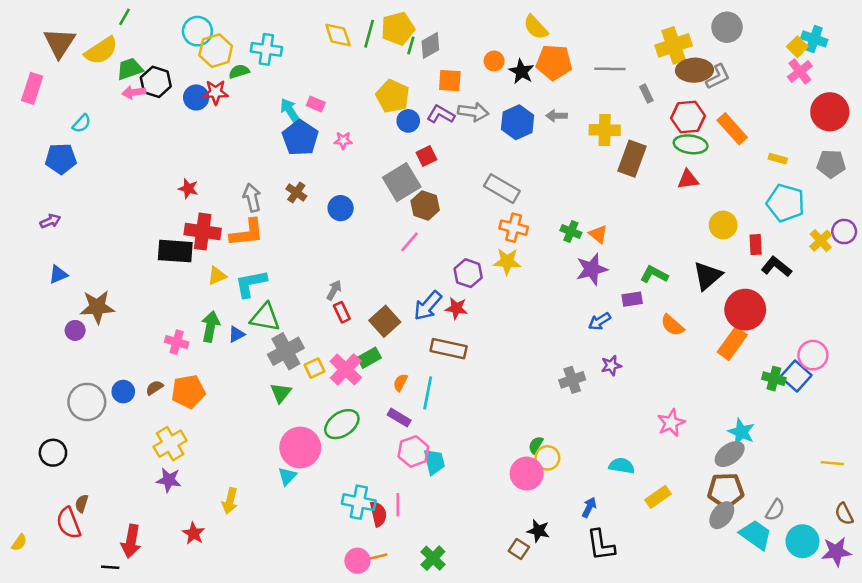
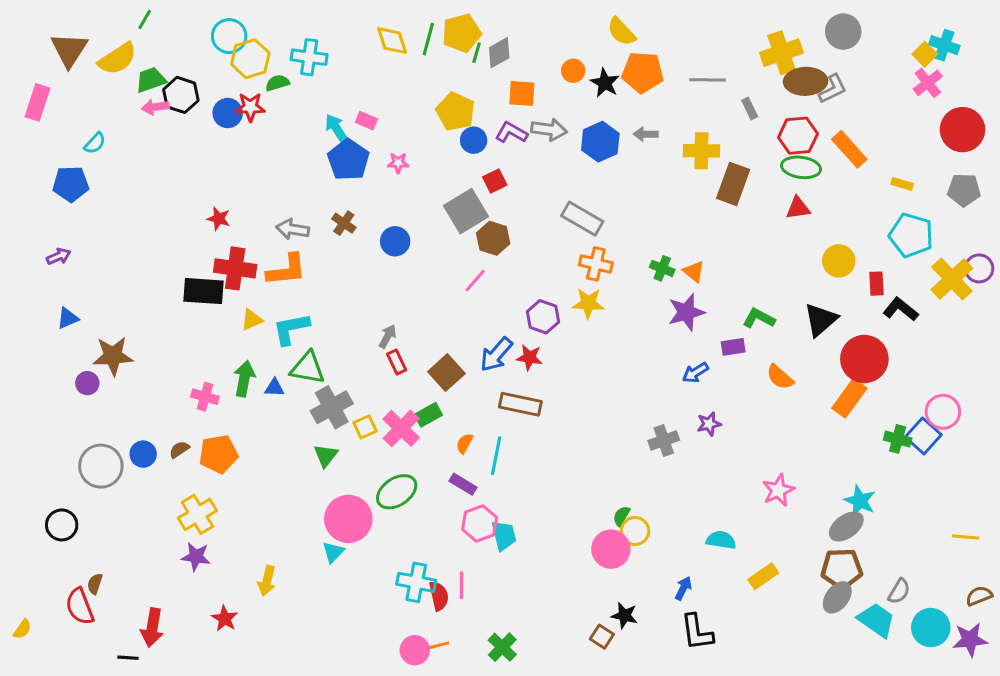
gray arrow: (252, 198) -> (293, 229), turned -68
yellow cross: (821, 241) -> (952, 279), size x1.6
blue triangle: (236, 334) -> (274, 388), turned 30
brown semicircle: (844, 514) -> (979, 596), turned 95

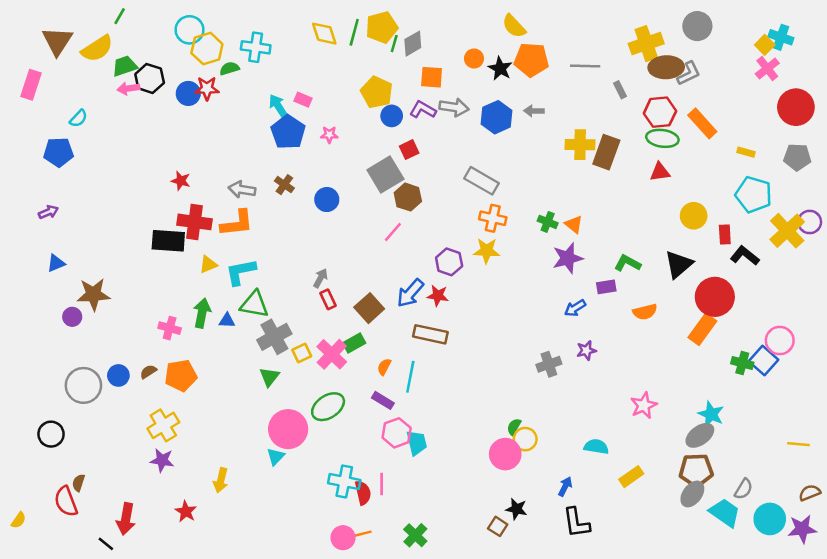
yellow cross: (701, 151) -> (580, 145), moved
orange semicircle: (780, 377) -> (645, 312), turned -55
black line: (128, 658) -> (106, 544), turned 35

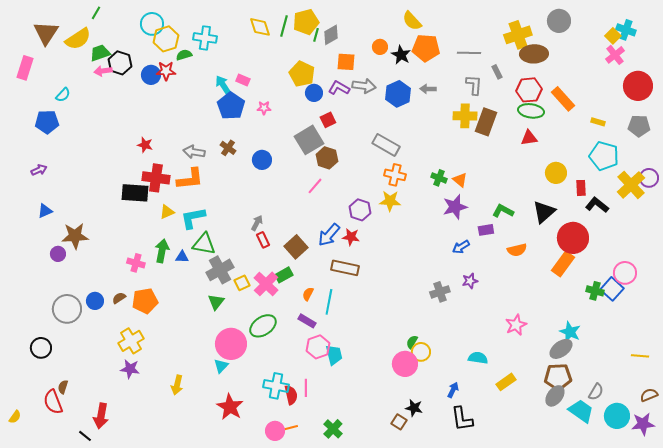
gray L-shape: (689, 73) -> (474, 85), moved, turned -60
red star: (186, 511) -> (230, 407), moved, size x1.5

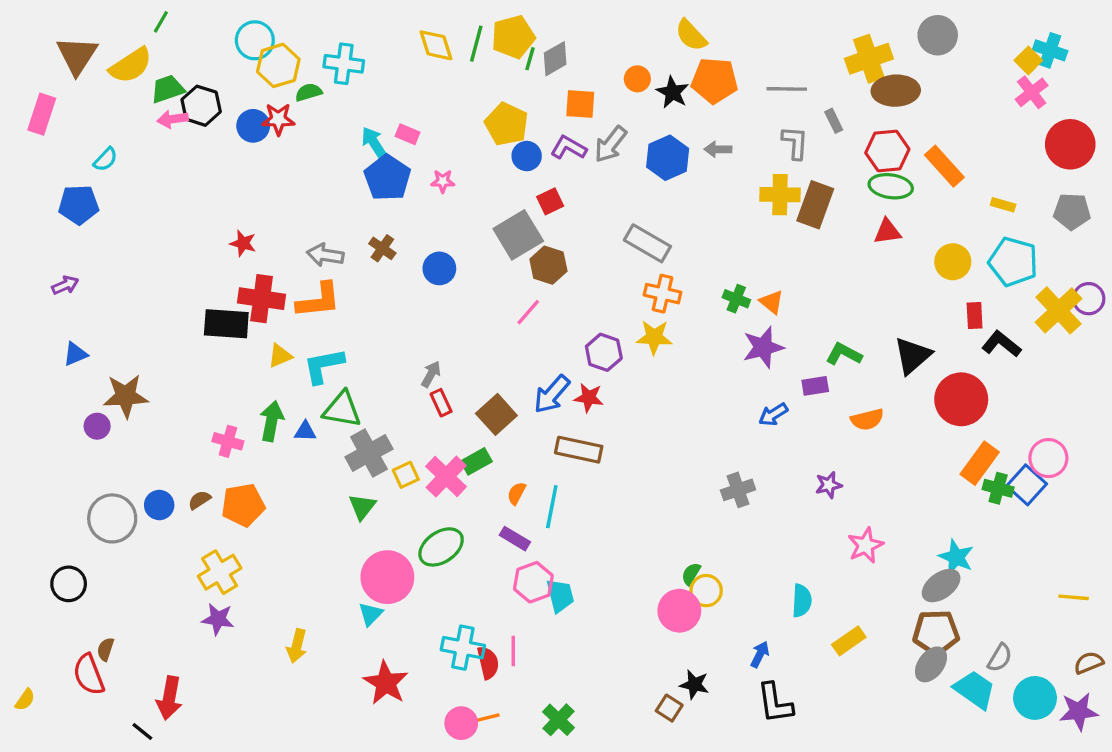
gray arrow: (364, 86) -> (611, 144), turned 120
yellow circle: (556, 173) -> (953, 262), moved
orange rectangle: (563, 264) -> (980, 463), moved
purple star: (470, 281) -> (829, 485), moved
cyan semicircle: (478, 358) -> (802, 601), turned 84

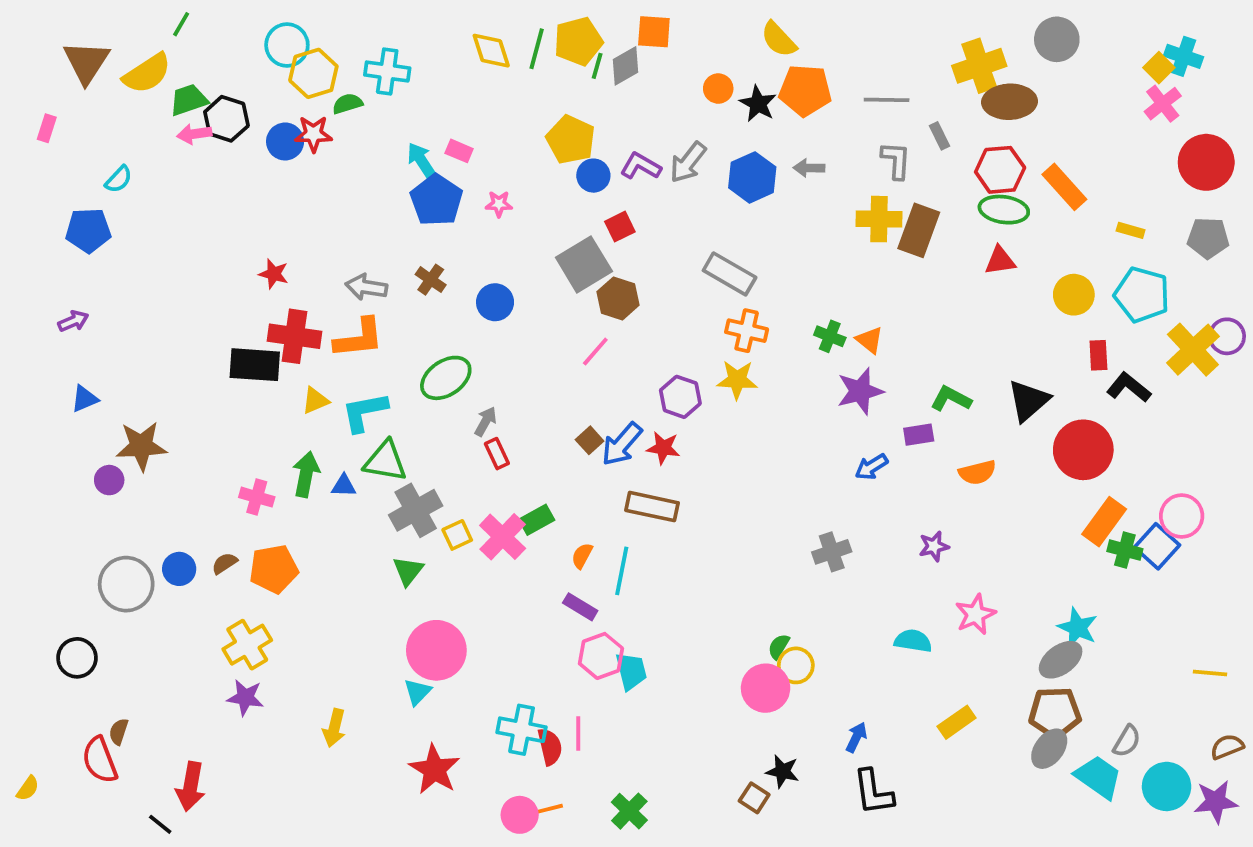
orange square: (580, 104) -> (654, 32), moved
pink rectangle: (42, 114) -> (47, 128), size x0.6
brown square: (496, 414) -> (590, 440), moved, size x0.6
green ellipse: (441, 547) -> (446, 378), moved
cyan semicircle: (802, 601) -> (913, 641), moved, turned -84

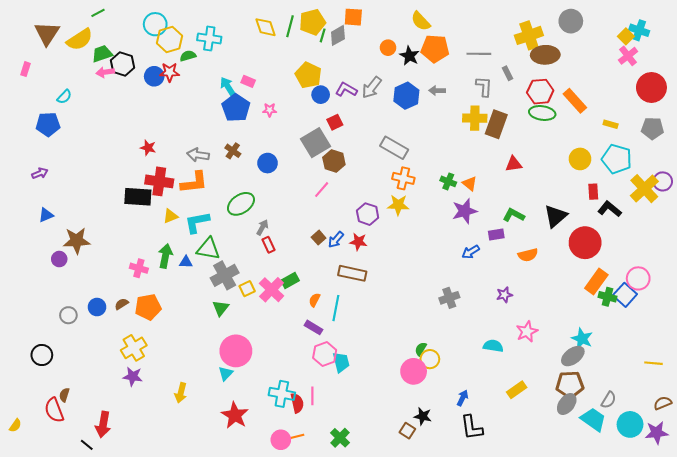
green line: (181, 24) -> (98, 13), turned 32
red triangle: (1000, 261) -> (514, 164), moved
blue arrow: (622, 444) -> (336, 240), size x0.7
gray circle: (126, 584) -> (68, 315), size x0.6

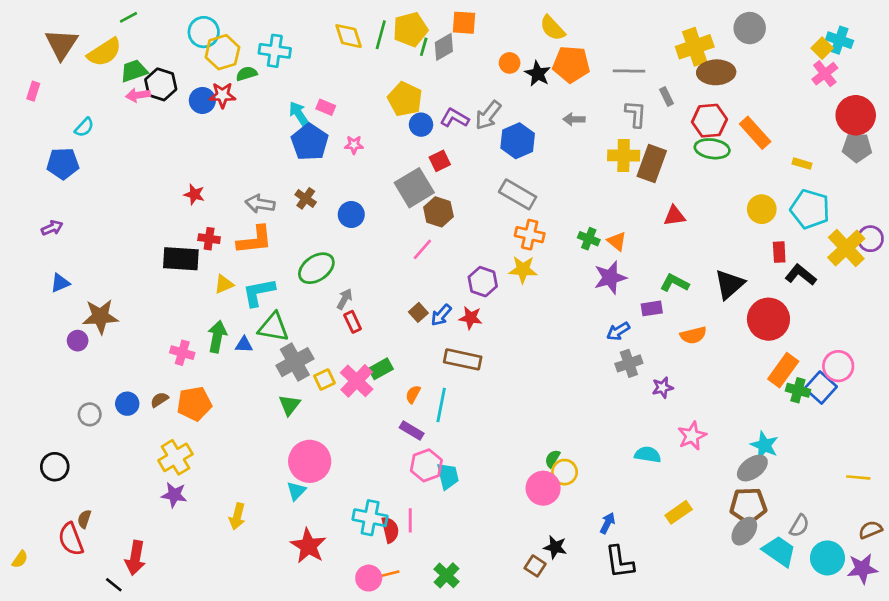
blue hexagon: (406, 96) -> (518, 141), moved
gray pentagon: (652, 128) -> (857, 147), moved
red cross: (159, 181) -> (209, 239), size x0.6
gray cross: (449, 298) -> (629, 363), moved

